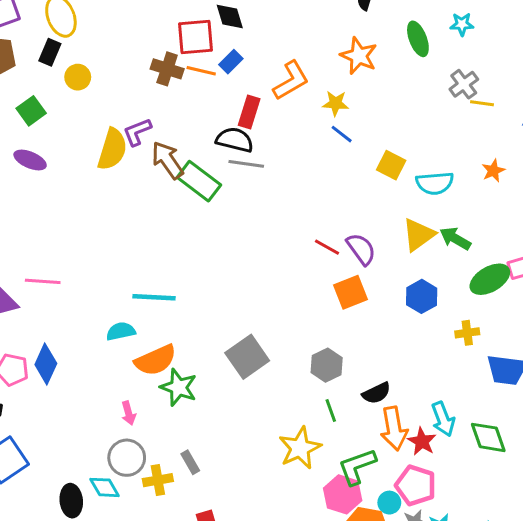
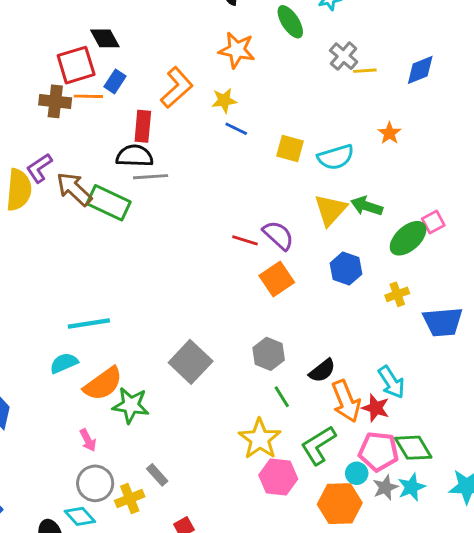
green diamond: (488, 437) -> (413, 448), moved
pink hexagon: (343, 494) -> (278, 477), moved

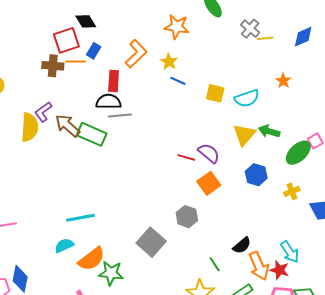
yellow star: (224, 100) -> (169, 62), turned -30
gray hexagon: (269, 354) -> (187, 217), moved

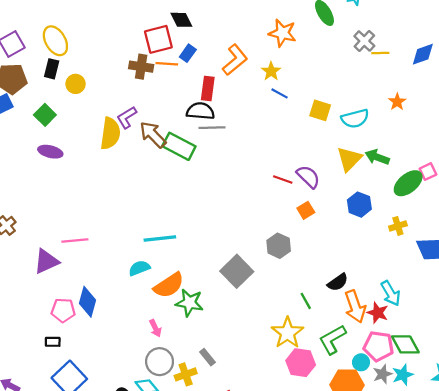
orange square: (209, 183) -> (306, 210), size x0.7

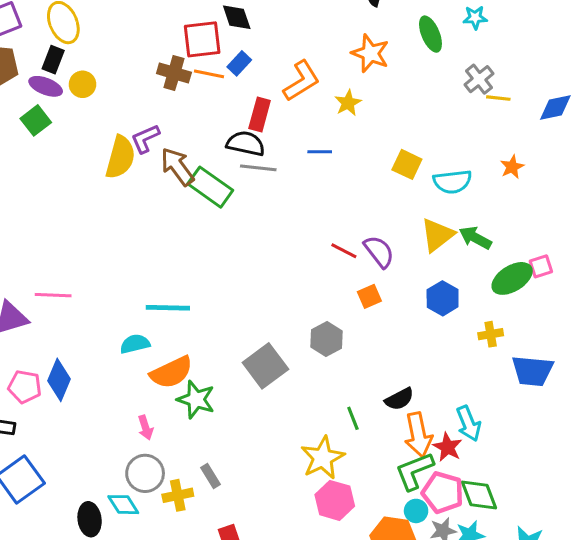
blue line: (279, 93) -> (320, 152), moved, turned -36
purple ellipse: (50, 152) -> (46, 86), moved
green L-shape: (332, 340) -> (414, 471), moved

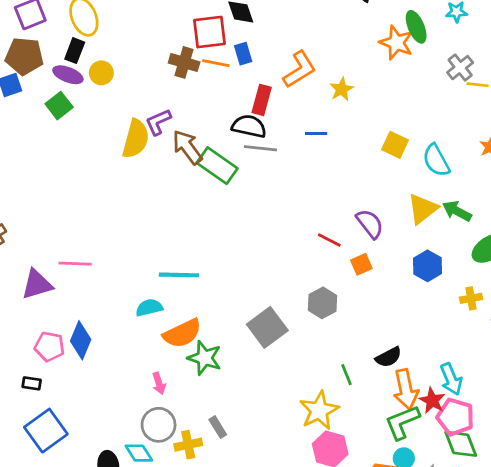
orange star: (370, 53) -> (396, 43), moved
blue rectangle: (239, 63) -> (243, 54), turned -60
cyan semicircle: (452, 182) -> (436, 160), turned 68
red line: (344, 251) -> (329, 240), moved
pink pentagon: (443, 492) -> (455, 417), moved

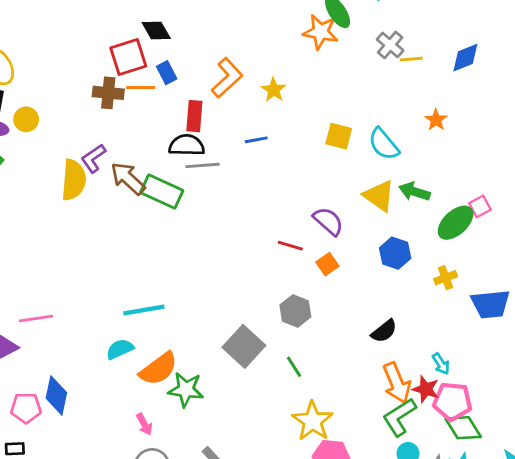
yellow triangle: (423, 209) -> (379, 196), turned -36
black semicircle: (389, 357) -> (384, 331), moved
green line: (347, 375) -> (294, 367), moved
cyan arrow: (451, 379) -> (441, 364), size x0.7

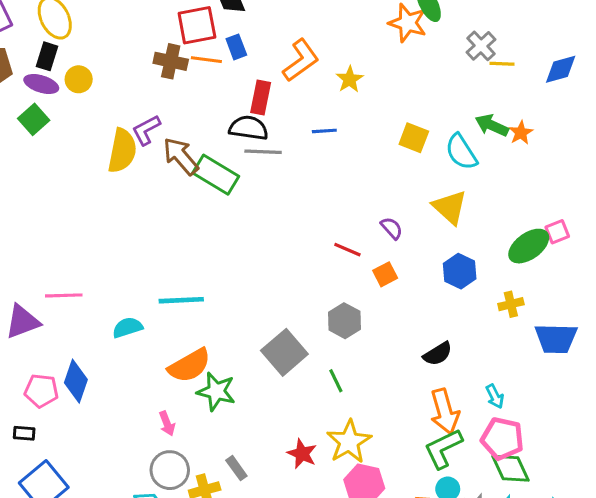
green arrow: (415, 192) -> (492, 125), moved
purple semicircle: (328, 221) -> (392, 228), size x0.7
cyan semicircle: (120, 349) -> (127, 327), moved
red star: (426, 389) -> (302, 454), moved

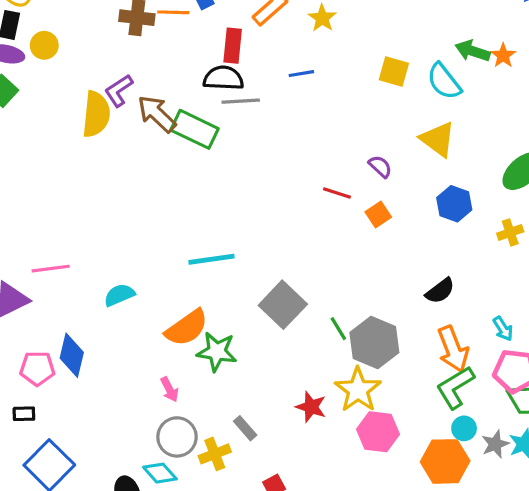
cyan line: (181, 300) -> (211, 259), moved
gray hexagon: (345, 321) -> (374, 343), moved, size x1.4

